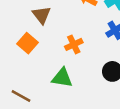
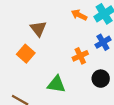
orange cross: (74, 44) -> (80, 56), moved

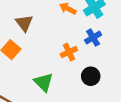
green triangle: (56, 84) -> (44, 82), turned 36

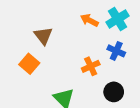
blue cross: (93, 38) -> (116, 51), turned -35

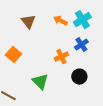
brown triangle: (43, 36) -> (28, 22), moved
blue cross: (116, 51) -> (81, 45), turned 32

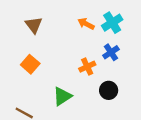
brown triangle: (28, 22) -> (34, 25), moved
green triangle: (40, 82) -> (62, 96), turned 42

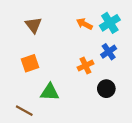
orange square: (30, 64) -> (30, 63), turned 30
green triangle: (62, 96) -> (50, 92), moved, turned 36

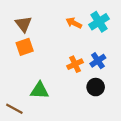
blue cross: (109, 52) -> (98, 61), moved
orange square: (30, 63) -> (25, 47), moved

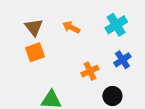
orange arrow: (74, 23) -> (71, 27), moved
blue cross: (98, 61) -> (122, 60), moved

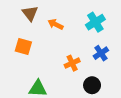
brown triangle: (34, 27) -> (30, 13), moved
orange square: (35, 52) -> (23, 46), turned 35

